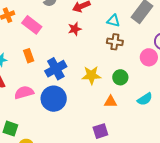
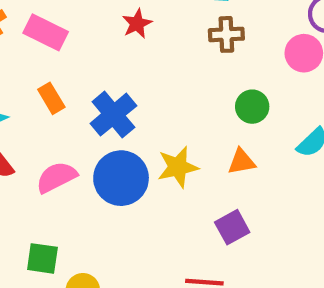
yellow star: (91, 75) -> (178, 167), moved

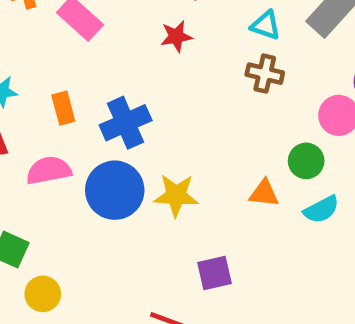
orange rectangle: (51, 98) -> (63, 108), moved
green circle: (252, 107) -> (306, 161), moved
orange triangle: (242, 162) -> (264, 193), moved

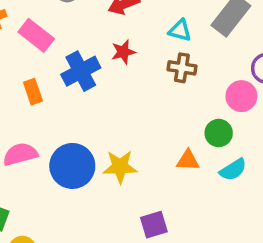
red star: (176, 36) -> (123, 52), moved
orange rectangle: (63, 108) -> (33, 92), moved
blue cross: (126, 123) -> (81, 71), moved

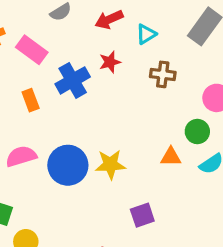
cyan triangle: (180, 30) -> (146, 34), moved, turned -45

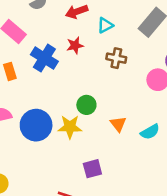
blue cross: (73, 80) -> (44, 58), turned -32
green circle: (197, 132) -> (86, 105), moved
orange triangle: (171, 157) -> (118, 124), turned 48

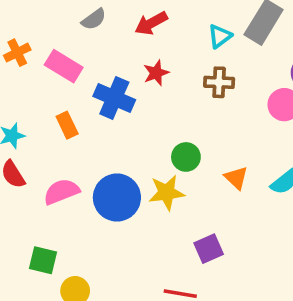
cyan triangle: (105, 25) -> (220, 36), moved

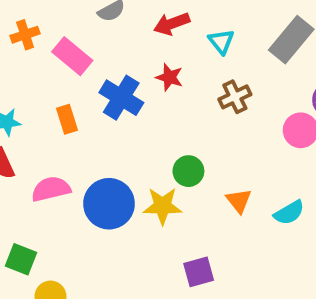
cyan triangle: (220, 36) -> (221, 41), moved, turned -40
red star: (156, 73) -> (169, 77), turned 30
brown cross: (219, 82) -> (235, 97), turned -36

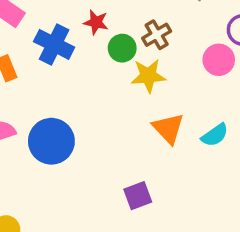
green circle: (188, 171) -> (122, 48), moved
orange triangle: (239, 201) -> (168, 128), size x1.4
yellow star: (163, 206) -> (148, 76), moved

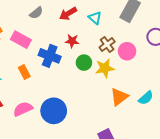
green circle: (122, 48) -> (84, 63), moved
pink circle: (219, 60) -> (127, 51), moved
orange triangle: (168, 128) -> (119, 97), turned 42

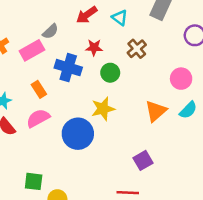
gray semicircle: (36, 13) -> (50, 31), moved
pink rectangle: (21, 40) -> (32, 50), turned -54
pink circle: (127, 51) -> (181, 79), moved
yellow star: (105, 68) -> (103, 109), moved
pink semicircle: (23, 109) -> (38, 118), moved

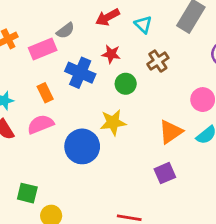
purple square: (143, 160) -> (165, 173), moved

